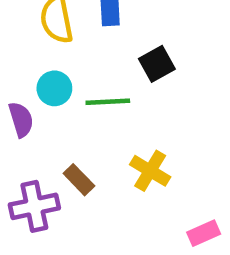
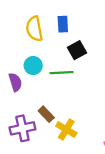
black square: (157, 64) -> (77, 50), moved
yellow cross: (150, 171) -> (66, 130), moved

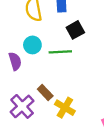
purple cross: (22, 128) -> (22, 106), turned -30

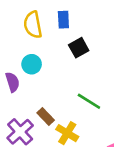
green line: (60, 52) -> (89, 101), moved, turned 35

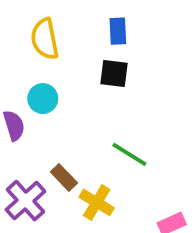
blue rectangle: (63, 20) -> (118, 31), moved
black square: (79, 48) -> (114, 74), turned 36

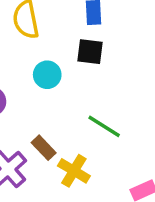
cyan circle: (43, 99) -> (47, 75), moved

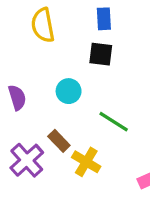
cyan circle: (47, 75) -> (69, 91), moved

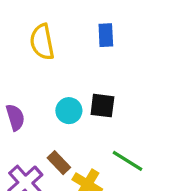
black square: (101, 54) -> (102, 106), moved
green line: (114, 122) -> (128, 161), moved

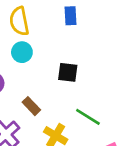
cyan circle: (69, 111) -> (22, 52), moved
brown rectangle: (59, 163) -> (31, 106), moved

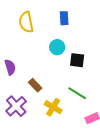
cyan circle: (22, 52) -> (57, 47), moved
black square: (68, 72) -> (77, 60), moved

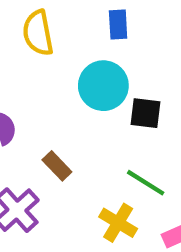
cyan circle: (57, 47) -> (103, 86), size x1.5
yellow cross: (53, 107) -> (118, 223), moved

